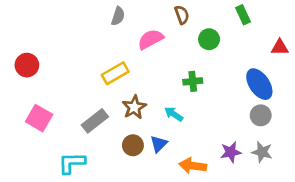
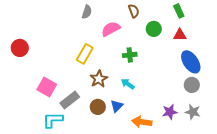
red triangle: (280, 47) -> (180, 35), moved
yellow rectangle: (115, 73) -> (85, 54), turned -30
green cross: (193, 81) -> (130, 55), moved
pink square: (39, 118) -> (47, 87), moved
gray rectangle: (95, 121) -> (70, 100), moved

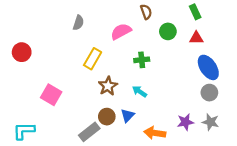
gray semicircle: (87, 12) -> (78, 23), moved
gray rectangle: (70, 100) -> (89, 132), moved
cyan L-shape: (53, 120) -> (24, 131), moved

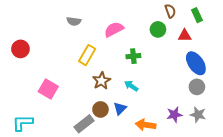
brown semicircle: (146, 12) -> (170, 11), moved
green rectangle: (195, 12) -> (197, 15), moved
gray semicircle: (78, 23) -> (74, 21), turned 80

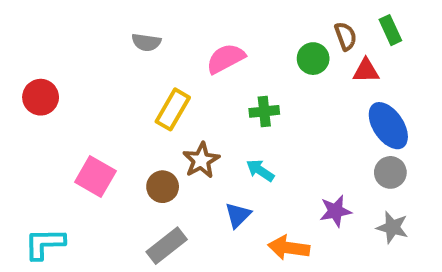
brown semicircle: (170, 11) -> (346, 36), moved
brown circle: (100, 109) -> (163, 187), moved
purple star: (174, 115) -> (335, 211), moved

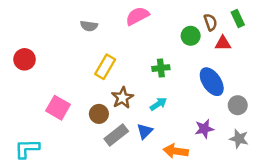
pink semicircle: (226, 59) -> (137, 16), moved
blue ellipse: (388, 126) -> (212, 82), moved
cyan arrow: (260, 170) -> (158, 104), turned 112
gray rectangle: (167, 246) -> (116, 135), moved

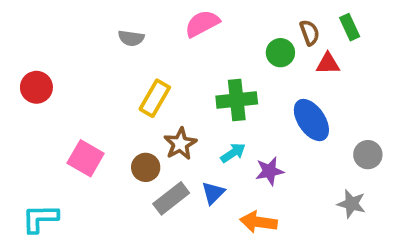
green cross: (161, 68) -> (237, 100), size x1.5
gray circle: (238, 105) -> (368, 155), moved
purple star: (204, 129) -> (270, 171), moved

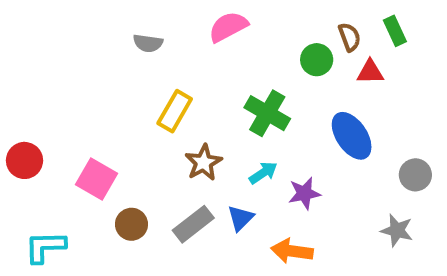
red circle: (36, 87) -> (24, 160), moved
green cross: (237, 100) -> (267, 113), turned 36
brown circle: (146, 167) -> (131, 224), moved

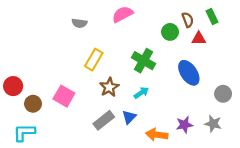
pink square: (97, 179) -> (64, 96), moved
purple star: (304, 193) -> (184, 125), moved
brown circle: (131, 224) -> (33, 104), moved

